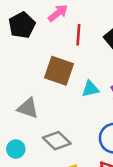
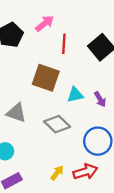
gray diamond: (57, 141) -> (57, 124), moved

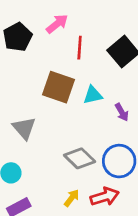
cyan triangle: (75, 95) -> (93, 95), moved
gray triangle: (16, 113) -> (24, 128), turned 30
gray diamond: (57, 124) -> (80, 158), moved

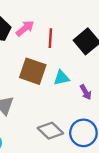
pink arrow: (57, 24) -> (25, 28), moved

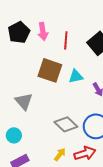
pink arrow: (25, 28) -> (43, 31), turned 120

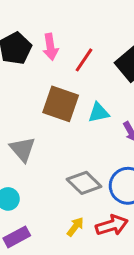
red line: (66, 40) -> (84, 60), turned 30

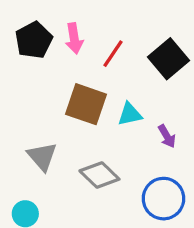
gray diamond: (84, 183) -> (99, 175), moved

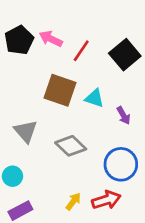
pink arrow: (74, 38) -> (51, 39), turned 125
cyan triangle: (130, 114) -> (94, 98), turned 30

